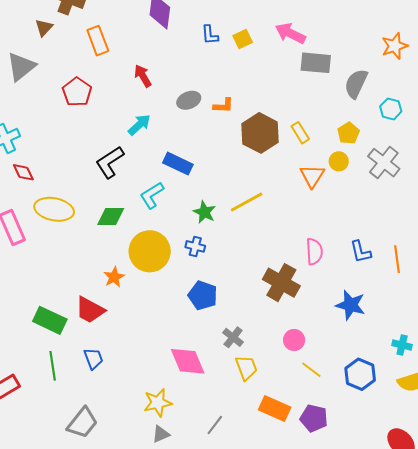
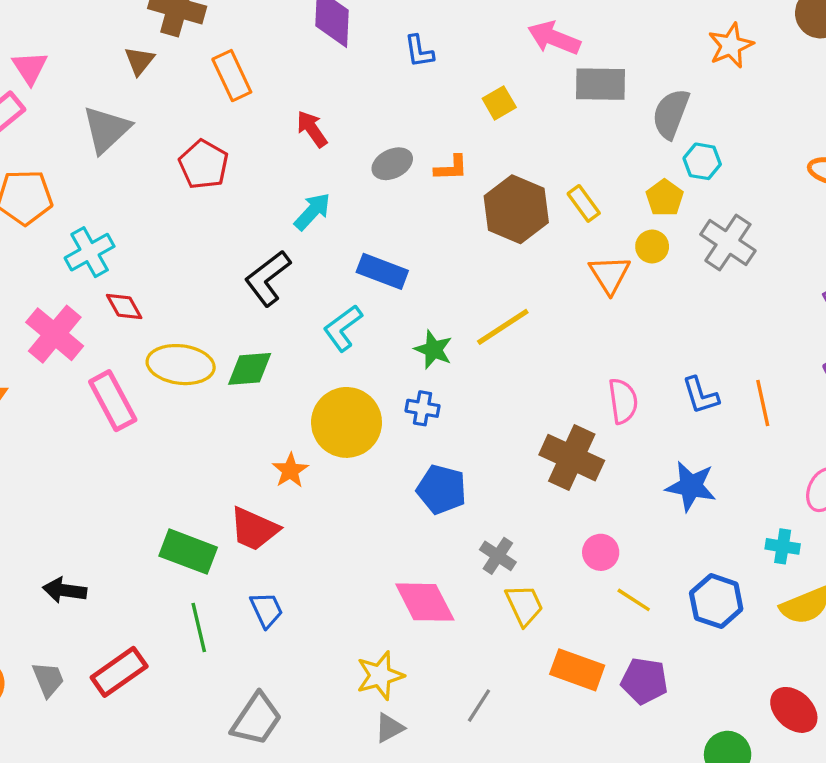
yellow square: (243, 39) -> (499, 103), moved
cyan hexagon: (391, 109) -> (702, 161), moved
green diamond: (111, 217) -> (250, 369), moved

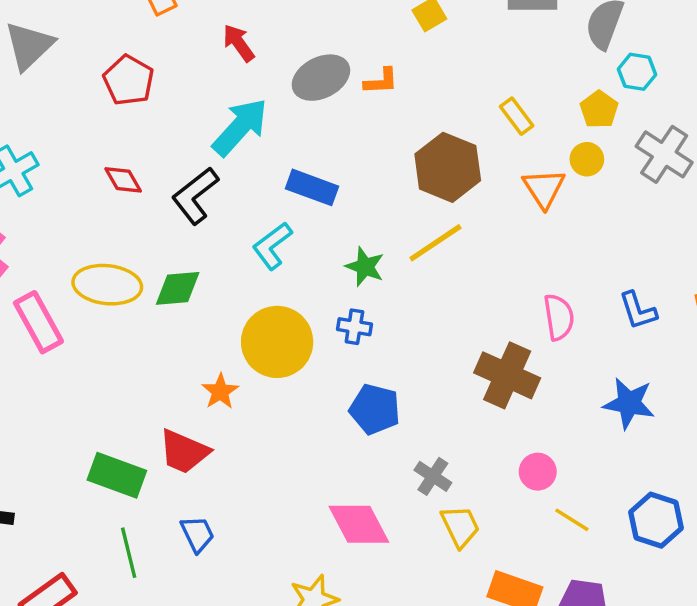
gray ellipse: (392, 164) -> (321, 78), size x1.4
brown hexagon: (516, 209) -> (448, 167), moved
cyan arrow: (312, 211) -> (240, 127), size x1.5
red diamond: (124, 307) -> (123, 180), moved

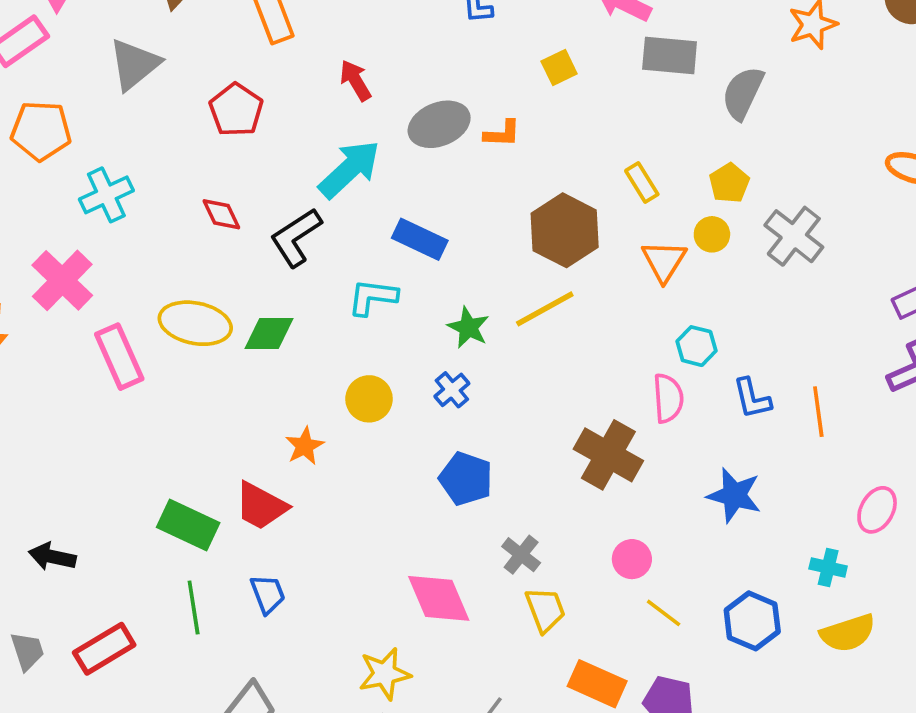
cyan hexagon: (637, 72) -> (696, 346), moved
cyan L-shape: (272, 246) -> (373, 297), turned 39
blue cross: (354, 327) -> (452, 390), turned 36
yellow circle: (277, 342) -> (369, 399), size x0.6

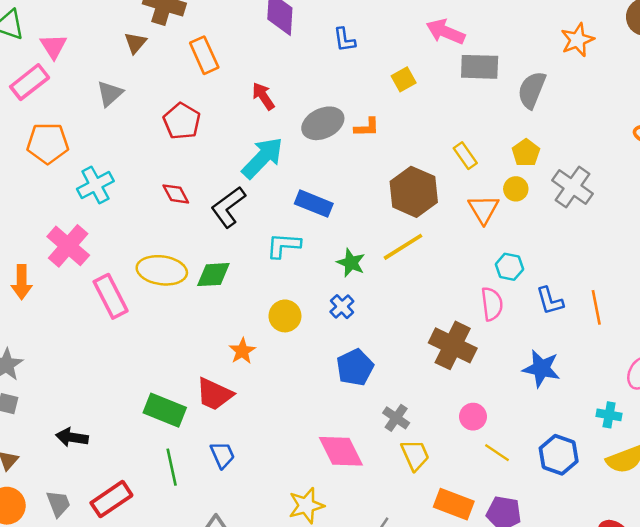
gray triangle: (134, 64) -> (110, 94), size x0.7
blue pentagon: (466, 479) -> (355, 367), turned 30

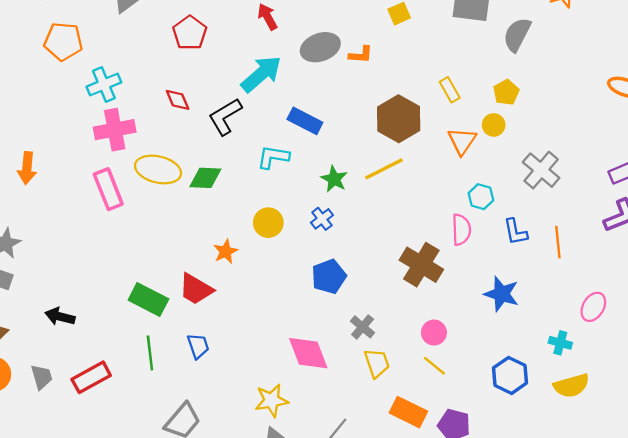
gray cross: (573, 187) -> (541, 170), moved
pink cross: (68, 246) -> (115, 130), moved, turned 33
yellow line: (497, 453) -> (434, 366), moved

